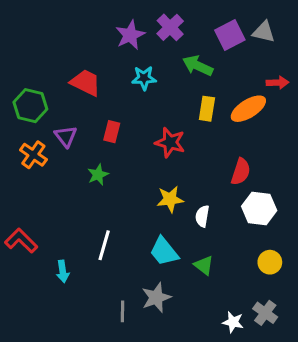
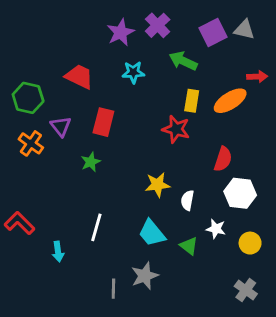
red rectangle: (112, 132) -> (103, 122), size x1.4
red star: (170, 142) -> (176, 129), moved
white star: (233, 322) -> (216, 229), moved

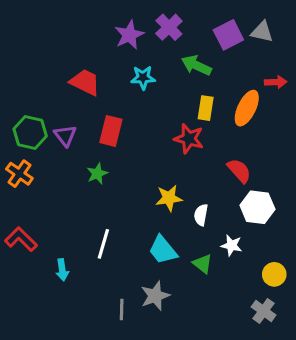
green hexagon: (28, 98) -> (30, 132), moved
orange ellipse: (230, 101) -> (247, 108), turned -32
orange cross: (31, 143) -> (19, 174), moved
red semicircle: (223, 159) -> (239, 171), turned -60
yellow circle: (250, 243) -> (274, 274), moved

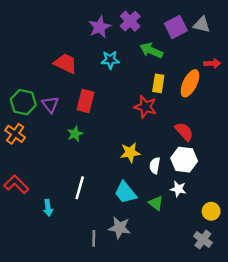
white hexagon: (257, 207) -> (184, 160), moved
gray star: (155, 296) -> (120, 228), turned 30

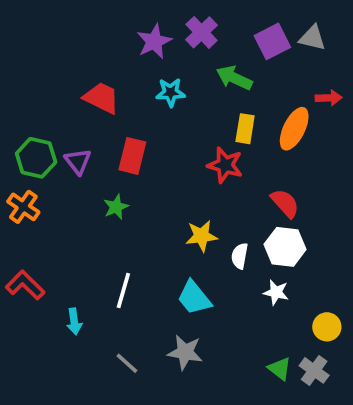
green triangle: (156, 203) -> (280, 369), moved
gray line: (94, 238) -> (127, 363), moved, turned -49

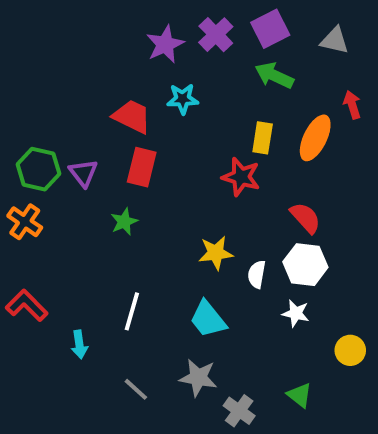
purple square: (272, 41) -> (270, 29), moved
green arrow: (234, 78) -> (274, 76), moved
red trapezoid: (101, 98) -> (132, 116), moved
red arrow: (329, 98) -> (352, 105), turned -105
gray cross: (314, 370) -> (239, 411), moved

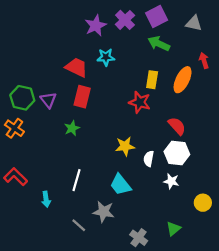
gray star: (198, 378) -> (104, 212), moved
green triangle: (300, 395) -> (173, 229), turned 42

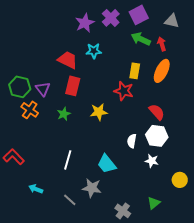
red arrow: (204, 61) -> (162, 44), moved
orange cross: (14, 128) -> (30, 110), moved
yellow star: (125, 146) -> (99, 112), moved
cyan arrow: (46, 199) -> (36, 189), moved, turned 120

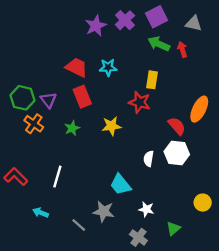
cyan star: (94, 51) -> (108, 67), moved
orange ellipse: (162, 71) -> (199, 109), moved
red rectangle: (73, 86) -> (82, 97), turned -36
white line: (68, 160) -> (57, 177), moved
white star: (152, 161) -> (146, 209), moved

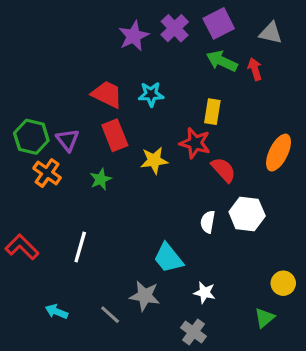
yellow star: (111, 126) -> (154, 160), moved
red semicircle: (177, 126) -> (223, 170), moved
cyan arrow: (41, 213) -> (57, 312), moved
green triangle: (173, 228) -> (264, 318), moved

